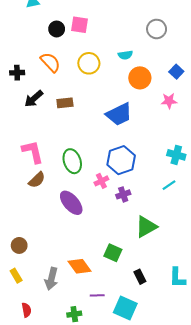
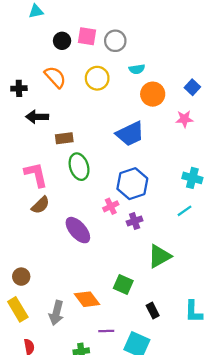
gray circle: (157, 29) -> (115, 41), moved
black arrow: (34, 99) -> (37, 117), turned 42
brown rectangle: (65, 103) -> (64, 138), moved
green ellipse: (72, 161) -> (79, 167), moved
yellow rectangle: (16, 276) -> (18, 309), size x1.5

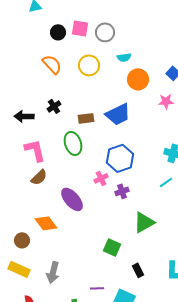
black cross: (19, 88) -> (54, 106), moved, turned -32
black arrow: (37, 117) -> (24, 116), moved
brown rectangle: (64, 138) -> (86, 118), moved
orange diamond: (87, 299) -> (46, 223), moved
yellow rectangle: (18, 309) -> (19, 269), turned -35

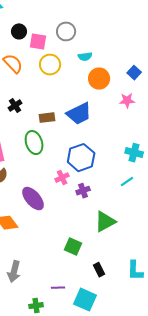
pink square: (80, 28) -> (38, 41), moved

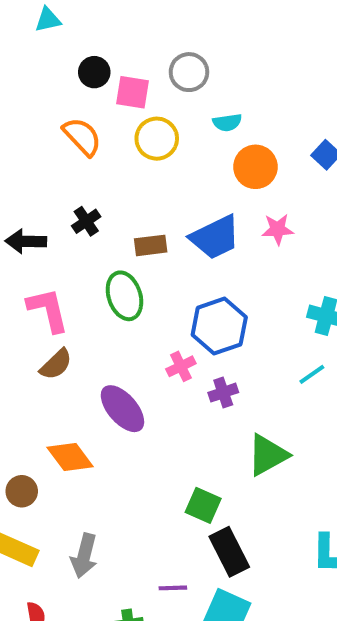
pink star: (127, 101) -> (278, 229), moved
black rectangle: (99, 270) -> (229, 552), moved, size x1.6

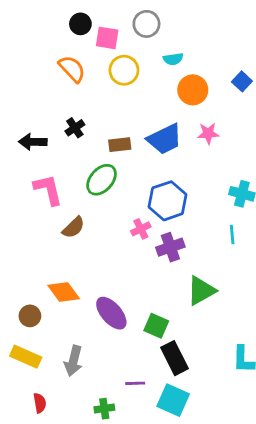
green ellipse: (124, 296) -> (102, 180), turned 60
brown semicircle: (56, 364) -> (73, 227), moved
cyan line: (312, 374) -> (232, 234), turned -60
purple cross: (223, 393) -> (170, 247), size x1.4
purple ellipse: (122, 409) -> (111, 313), moved

